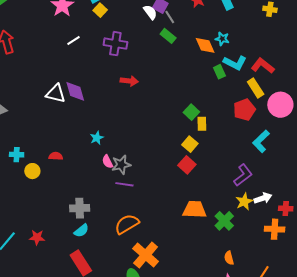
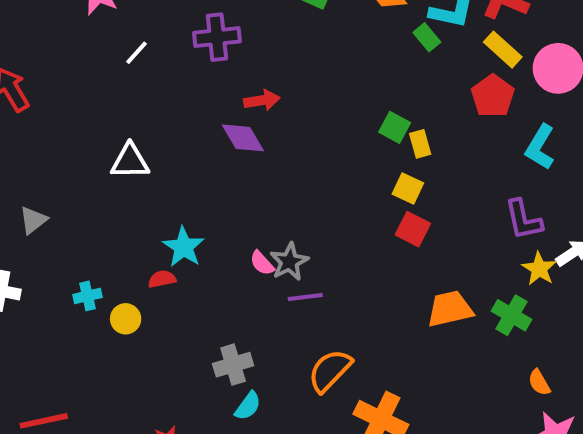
purple diamond: (75, 91) -> (243, 138), moved
cyan star: (97, 138) -> (184, 247), moved, size x1.5
purple L-shape: (243, 175) -> (523, 220), turned 130

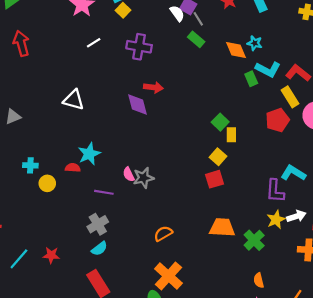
cyan L-shape: (540, 147) -> (293, 173), moved, turned 75
red square: (413, 229) -> (214, 179), turned 30
purple line: (305, 297) -> (104, 192), moved
gray cross: (233, 365) -> (98, 224), turned -30
orange semicircle: (330, 371) -> (163, 233), moved, size x0.7

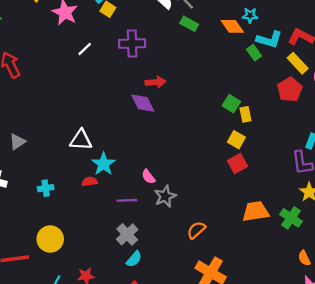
white triangle: (74, 100) -> (81, 140), moved
gray star: (143, 178) -> (165, 196), moved
yellow circle: (47, 183) -> (50, 239), moved, size x1.5

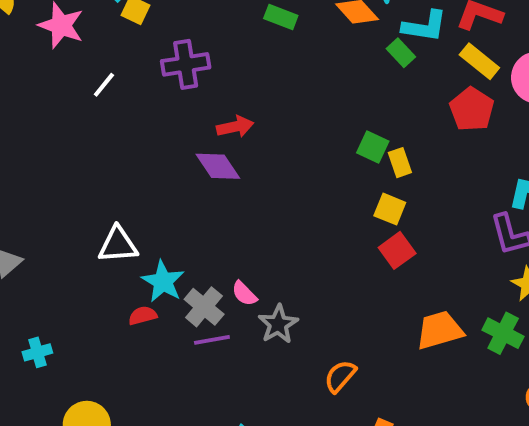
cyan cross: (46, 188) -> (37, 352), moved
gray cross: (127, 234) -> (204, 307), moved

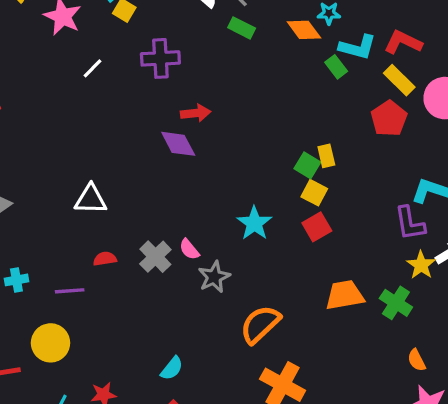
green square: (373, 147) -> (307, 165), moved
cyan star: (163, 282) -> (254, 223), moved
purple line: (212, 340) -> (70, 291), moved
orange semicircle: (340, 376) -> (260, 324), size x1.5

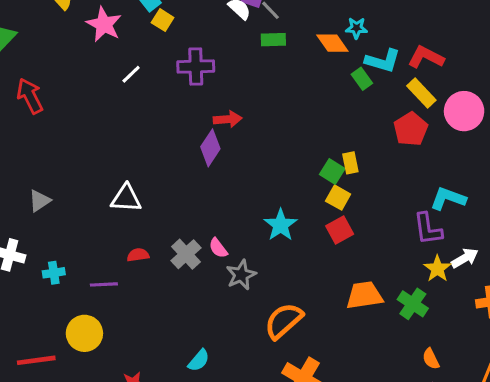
green rectangle: (242, 28) -> (273, 40), turned -30
purple diamond: (178, 144) -> (210, 148), turned 60

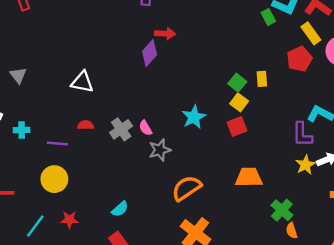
yellow rectangle: (350, 163) -> (262, 79), moved
gray triangle: (40, 201) -> (18, 75), turned -42
green cross: (413, 304) -> (282, 210), moved
yellow circle: (84, 333) -> (54, 179), moved

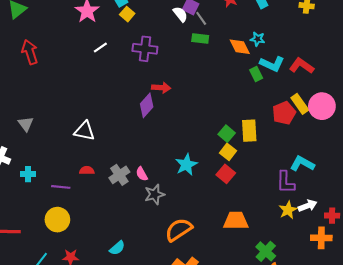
yellow rectangle: (311, 33) -> (300, 104), moved
yellow rectangle: (262, 79) -> (249, 131), size x1.5
red square: (237, 127) -> (226, 174), turned -30

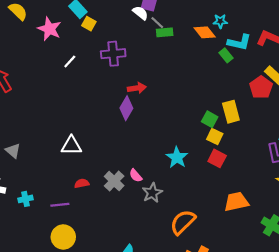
gray line: (201, 18) -> (157, 23), moved

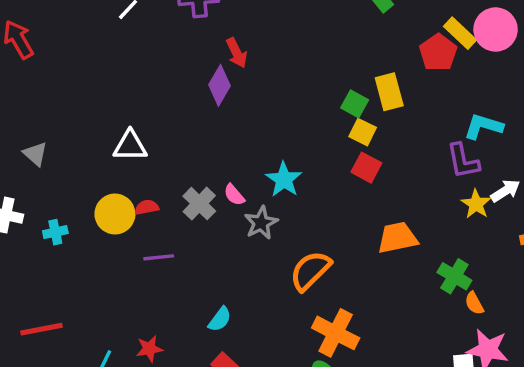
red arrow: (137, 88) -> (237, 53), turned 72
cyan star: (177, 157) -> (284, 179), moved
purple line: (60, 205) -> (159, 257), moved
yellow circle: (63, 237) -> (115, 214), moved

